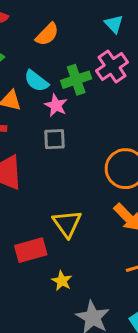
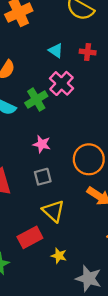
pink star: (56, 105) -> (42, 144), moved
gray square: (54, 139) -> (43, 177), moved

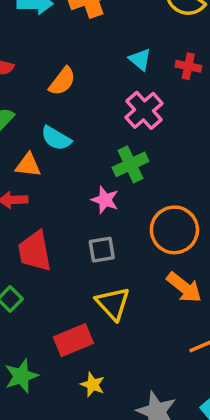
green cross: (36, 100) -> (130, 164), moved
yellow star: (59, 256) -> (93, 385), moved

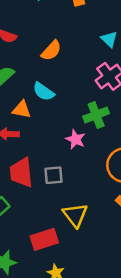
gray square: (102, 250) -> (53, 175), moved

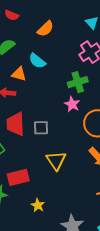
pink star: (75, 139) -> (72, 104), moved
red rectangle: (44, 239) -> (18, 177), moved

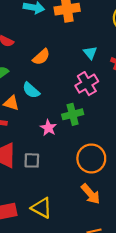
pink star: (72, 104) -> (48, 128), moved
yellow triangle: (56, 160) -> (42, 208), moved, turned -30

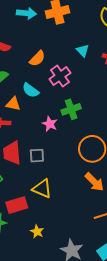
pink cross: (87, 84) -> (60, 76), moved
yellow triangle: (42, 208) -> (42, 189), moved

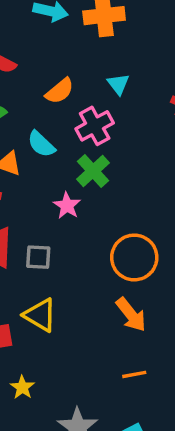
cyan triangle: (83, 51) -> (118, 84), moved
green cross: (71, 109) -> (93, 171), moved, turned -30

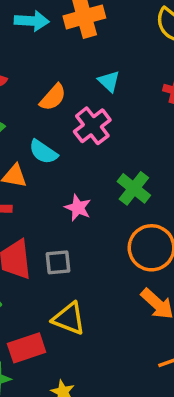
green cross: (93, 171) -> (134, 188), moved

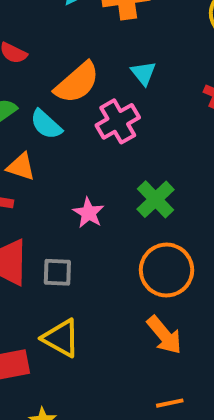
orange semicircle: (53, 97) -> (77, 83), size x1.4
cyan semicircle: (43, 152) -> (46, 124), moved

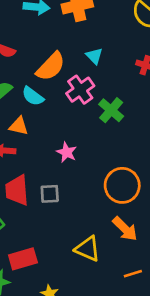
green cross: (156, 199) -> (111, 110), moved
yellow triangle: (61, 338) -> (88, 249), moved

